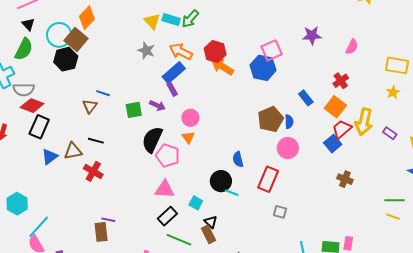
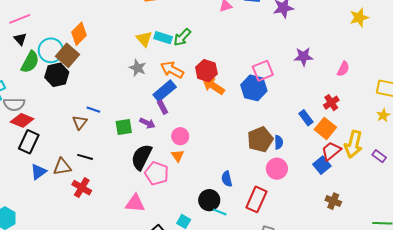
green semicircle: (24, 49) -> (30, 62), moved
blue rectangle: (306, 98) -> (306, 118), moved
pink triangle: (165, 189) -> (135, 203), moved

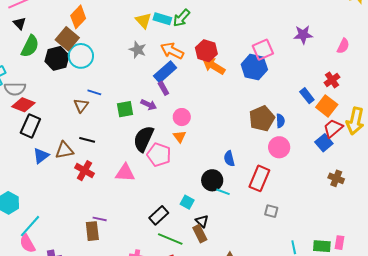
cyan circle: (51, 50) -> (81, 56), moved
pink triangle: (135, 203) -> (125, 173), moved

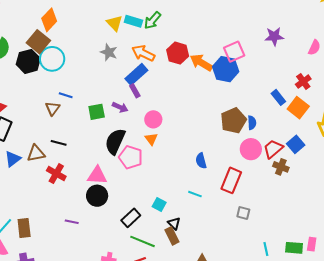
orange arrow: (214, 66) -> (201, 63), moved
red trapezoid: (333, 128) -> (273, 149), moved
brown cross: (336, 178) -> (281, 167), moved
black circle: (212, 180) -> (97, 196), moved
brown rectangle: (92, 231) -> (24, 228), moved

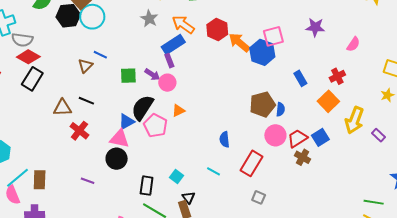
blue rectangle: (278, 97) -> (300, 78), moved
pink circle: (153, 119) -> (167, 83), moved
orange triangle: (151, 139) -> (178, 111), turned 32
blue triangle: (13, 159) -> (126, 122), moved
black rectangle: (131, 218) -> (147, 186), turned -48

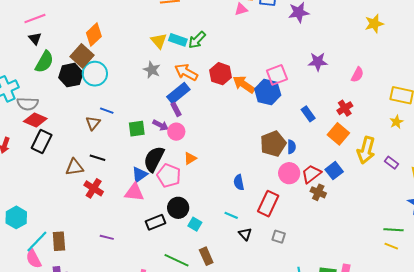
black circle: (117, 159) -> (178, 208), moved
black rectangle: (147, 186) -> (155, 222), moved, turned 66
black triangle: (189, 198) -> (245, 234), moved

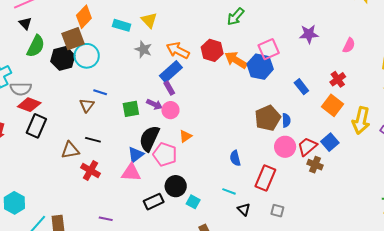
cyan rectangle: (178, 40) -> (122, 25), moved
green arrow: (197, 40) -> (236, 17), moved
brown square: (82, 56) -> (73, 39), turned 30

